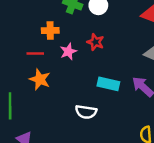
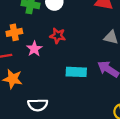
white semicircle: (86, 112) -> (38, 105), moved

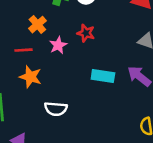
orange cross: (14, 32) -> (37, 25), turned -35

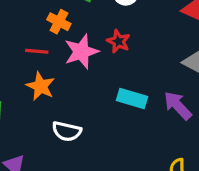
orange cross: (37, 25) -> (59, 22), turned -30
pink star: (58, 45) -> (81, 52), size x1.5

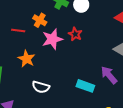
red line: (37, 51) -> (18, 30), moved
cyan rectangle: (132, 99) -> (85, 86), moved

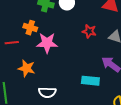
red star: (75, 34) -> (89, 31), moved
pink star: (52, 39) -> (47, 43), turned 30

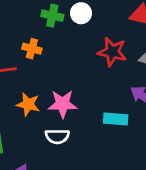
red star: (89, 31) -> (112, 52), size x1.5
pink star: (47, 43) -> (63, 104), moved

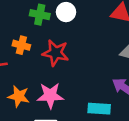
red star: (112, 52) -> (55, 53), moved

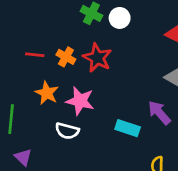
orange cross: (21, 45) -> (66, 57), moved

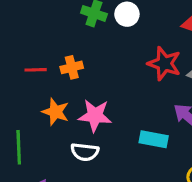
orange cross: (66, 57) -> (72, 67), turned -36
red star: (97, 58) -> (164, 64), moved

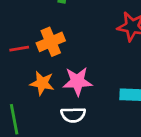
orange cross: (72, 67) -> (51, 42), size x1.4

